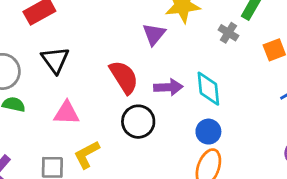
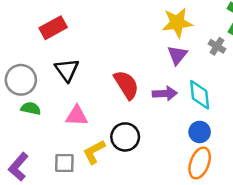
purple triangle: (154, 34) -> (177, 55), moved
black circle: (138, 122) -> (125, 137), moved

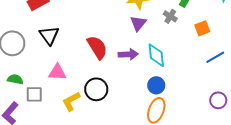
green semicircle: (31, 108) -> (15, 79), moved
gray square: (64, 163) -> (34, 94), moved

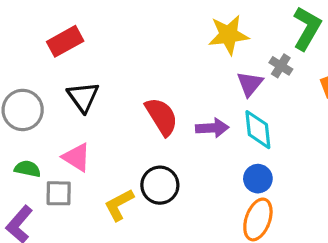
purple triangle: (138, 23) -> (250, 84), moved
pink triangle: (57, 72) -> (77, 157), moved, turned 30

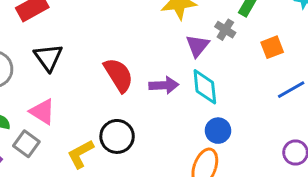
blue circle: (258, 179) -> (218, 131), moved
gray square: (59, 193) -> (26, 144), turned 35

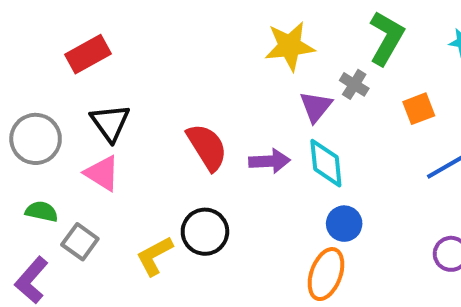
pink triangle: (42, 112) -> (102, 173), moved

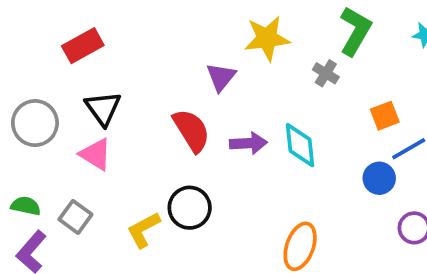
purple triangle: (316, 107) -> (221, 77), moved
orange square: (419, 109) -> (385, 116), moved
green semicircle: (42, 212) -> (26, 206), moved
blue circle: (344, 224) -> (379, 178), moved

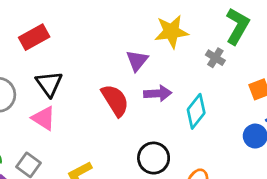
purple arrow: (249, 143) -> (158, 93), moved
cyan diamond: (300, 145) -> (196, 111), turned 44
black circle: (190, 208) -> (154, 158), moved

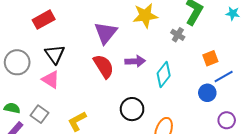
purple triangle: (137, 60) -> (106, 33), moved, size x1.4

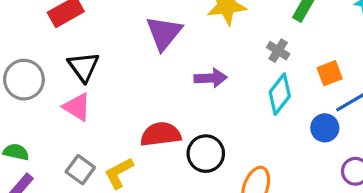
gray cross: (178, 35) -> (278, 51), moved
red semicircle: (104, 66) -> (161, 134), moved, turned -65
cyan diamond: (164, 74) -> (280, 94), moved
gray square: (40, 114) -> (80, 170), moved

